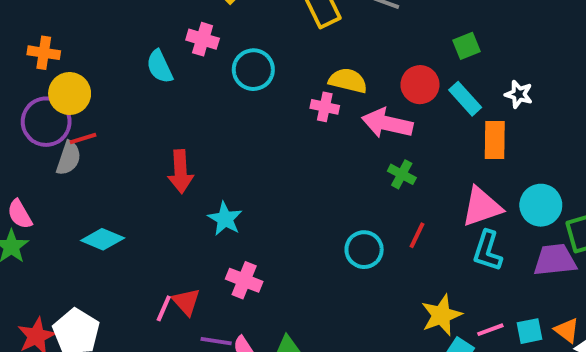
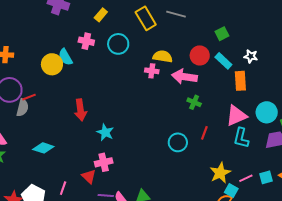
cyan circle: (253, 70) -> (118, 44), moved
yellow circle: (70, 94) -> (52, 64), moved
pink cross: (244, 280) -> (104, 162), moved, turned -30
pink line: (164, 308) -> (63, 188), moved

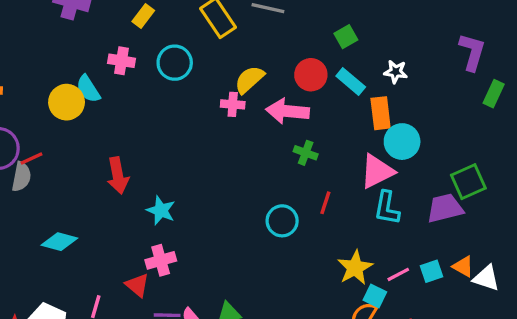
yellow semicircle: (163, 56) -> (249, 80), turned -48
cyan circle: (267, 112) -> (402, 142), moved

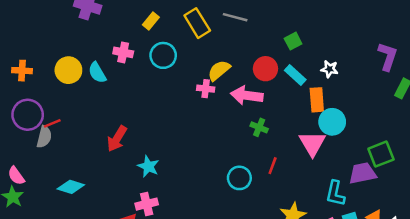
yellow rectangle: (143, 16) -> (151, 21), moved
yellow circle: (67, 102) -> (68, 70), moved
pink triangle: (377, 171) -> (312, 143), turned -36
red arrow: (118, 175) -> (117, 139), turned 40
cyan L-shape: (387, 208) -> (335, 193), moved

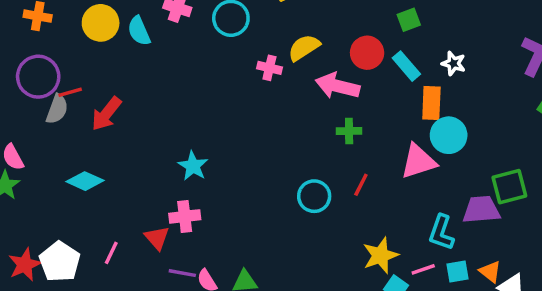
pink cross: (206, 89) -> (269, 68), moved
green cross: (259, 127) -> (349, 131), turned -30
red arrow: (117, 139) -> (106, 114), moved
pink triangle: (312, 143) -> (418, 161), turned 36

